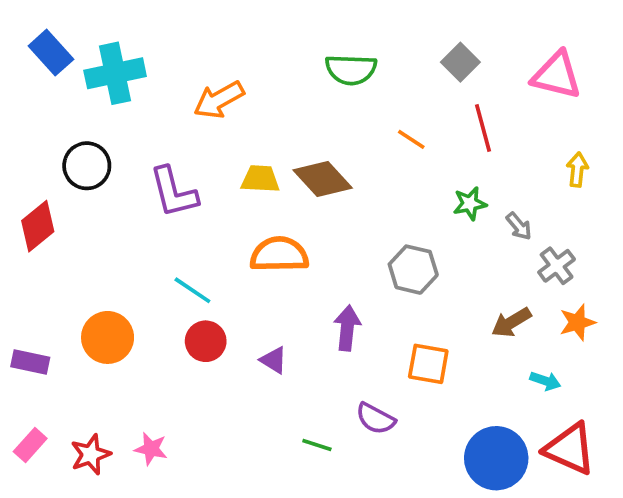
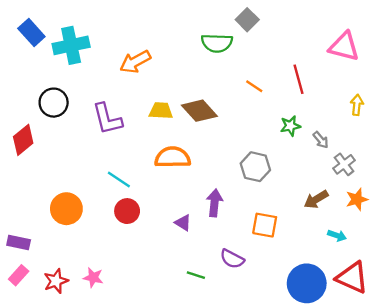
gray square: (460, 62) -> (247, 20), moved
purple triangle: (274, 360) -> (183, 223), moved
purple rectangle: (30, 362) -> (19, 243), moved

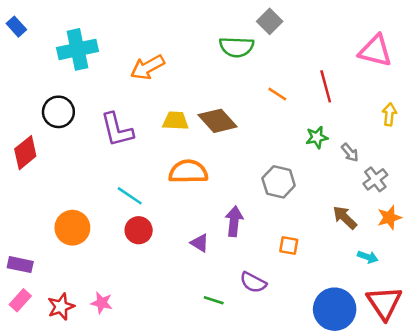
blue rectangle: (31, 33) -> (16, 27), moved, size x0.7
brown arrow: (316, 199) -> (345, 218), turned 75
orange square: (265, 225) -> (289, 246), size x0.7
red triangle: (352, 278) -> (384, 303), turned 32

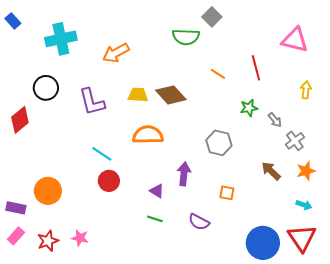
orange circle: (72, 228) -> (48, 191), moved
cyan arrow: (368, 257) -> (304, 205), moved
green line: (214, 300) -> (155, 219), moved

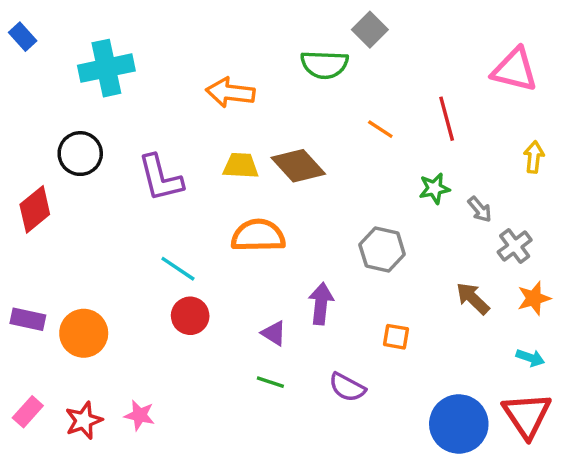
orange arrow: (116, 53) -> (230, 92), moved, turned 36
purple rectangle: (16, 208) -> (28, 319), moved

